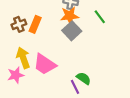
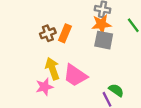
gray square: (72, 31) -> (104, 40), turned -36

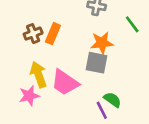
orange star: (101, 24) -> (102, 43), moved
gray square: (104, 40) -> (97, 63), moved

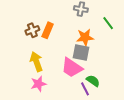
pink trapezoid: (65, 82) -> (72, 68), moved
pink star: (29, 96) -> (38, 84), moved

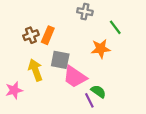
orange star: (85, 37) -> (101, 49), moved
gray square: (81, 52) -> (60, 60), moved
pink star: (38, 84) -> (14, 90), moved

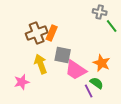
gray cross: (85, 12) -> (100, 12), moved
brown cross: (31, 35) -> (37, 33), size x1.5
orange star: (101, 49) -> (102, 63), moved, turned 30

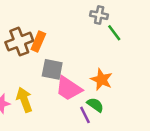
yellow arrow: (41, 64) -> (24, 100), moved

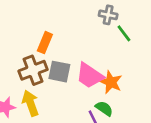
brown cross: (19, 42) -> (33, 70), moved
pink trapezoid: (69, 88) -> (90, 76), moved

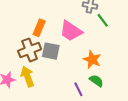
pink trapezoid: (90, 76) -> (71, 31), moved
green semicircle: (104, 108) -> (96, 81), moved

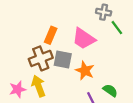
orange star: (92, 60) -> (85, 71), moved

